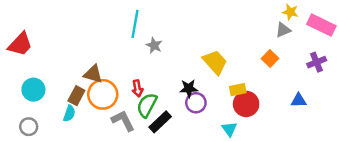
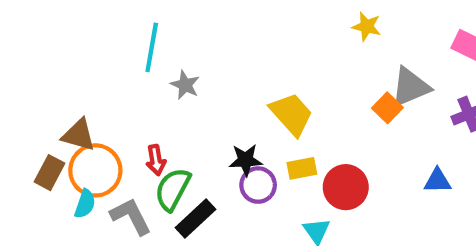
yellow star: (290, 12) -> (367, 26), moved
gray triangle: (283, 30) -> (410, 87), moved, size x1.5
yellow rectangle: (238, 90) -> (302, 168), moved
cyan semicircle: (69, 114) -> (85, 204), moved

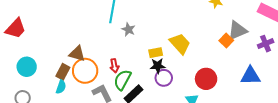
yellow rectangle: (302, 168) -> (156, 53), moved
blue triangle: (437, 181) -> (250, 76), size x1.5
cyan semicircle: (85, 204) -> (61, 87), moved

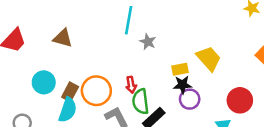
brown triangle: (77, 54) -> (63, 38), moved
cyan circle: (27, 67) -> (44, 82), moved
green semicircle: (122, 80) -> (141, 101), turned -35
cyan semicircle: (61, 87) -> (68, 110), size x1.5

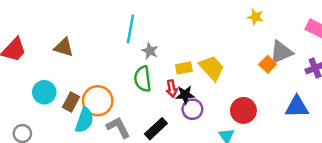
yellow rectangle: (180, 69) -> (184, 68), moved
red arrow: (131, 85) -> (172, 89), moved
green semicircle: (141, 101) -> (143, 79), moved
cyan semicircle: (68, 110) -> (84, 120), moved

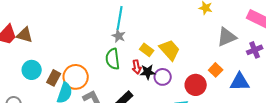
cyan line: (130, 29) -> (120, 18), moved
brown triangle: (64, 47) -> (25, 35), moved
orange square: (268, 64) -> (216, 70), moved
yellow rectangle: (184, 68) -> (147, 50), turned 48
purple circle: (192, 109) -> (163, 77), moved

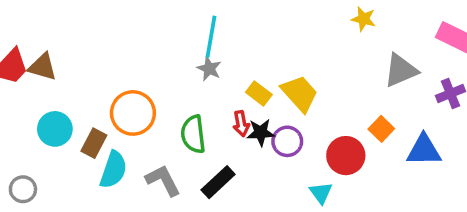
green semicircle: (113, 59) -> (193, 134), moved
orange circle: (76, 77) -> (133, 113), moved

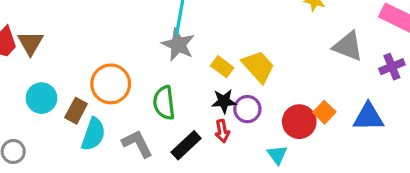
brown triangle: (42, 67) -> (30, 43), turned 44
gray star: (209, 69) -> (178, 45), size x1.5
gray triangle: (401, 70) -> (348, 46), turned 44
red arrow: (241, 124) -> (222, 131), moved
orange square: (381, 129) -> (324, 112), moved

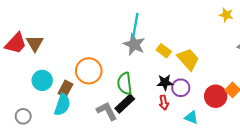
yellow rectangle: (222, 67) -> (164, 51), moved
cyan semicircle: (93, 134) -> (62, 105), moved
black rectangle: (186, 145) -> (125, 104), moved
cyan triangle: (277, 155) -> (191, 117), moved, turned -32

